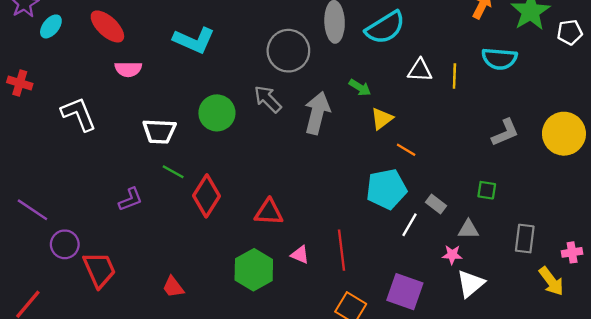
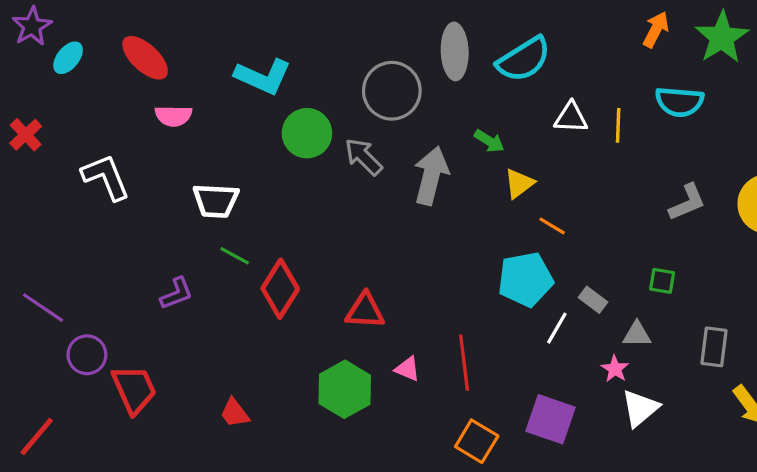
red cross: (20, 83) -> (26, 135), turned 30
green circle: (217, 113) -> (307, 133), moved
pink star: (452, 255) -> (615, 369), turned 30

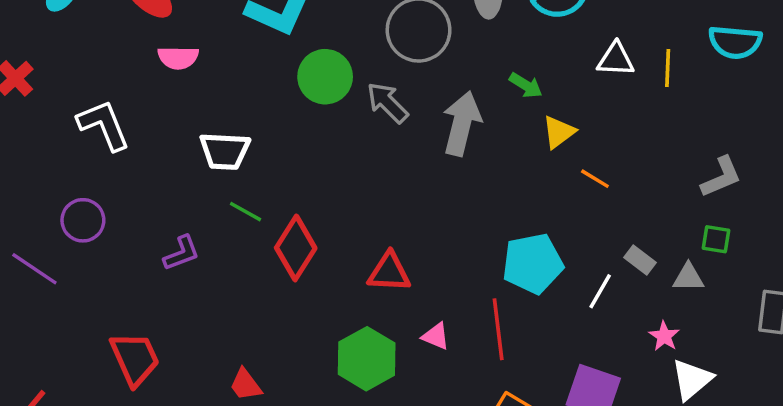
gray L-shape: (687, 202) -> (721, 177), moved
cyan pentagon: (525, 279) -> (533, 264), moved
gray triangle: (637, 334) -> (688, 277), moved
purple circle: (87, 355) -> (83, 220), moved

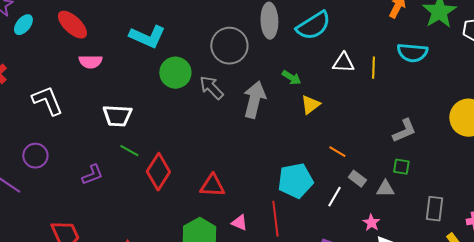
orange line: (595, 179) -> (337, 152), moved

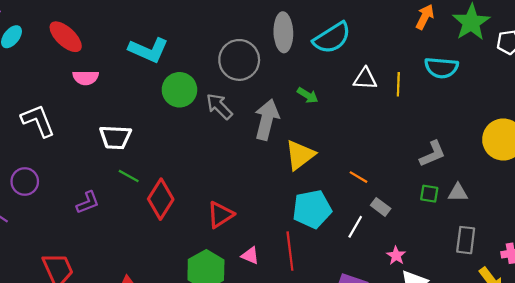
yellow triangle: (310, 105) -> (300, 155), moved, size x1.4
red triangle: (212, 186) -> (220, 215), turned -36
gray triangle: (385, 189) -> (458, 193), moved

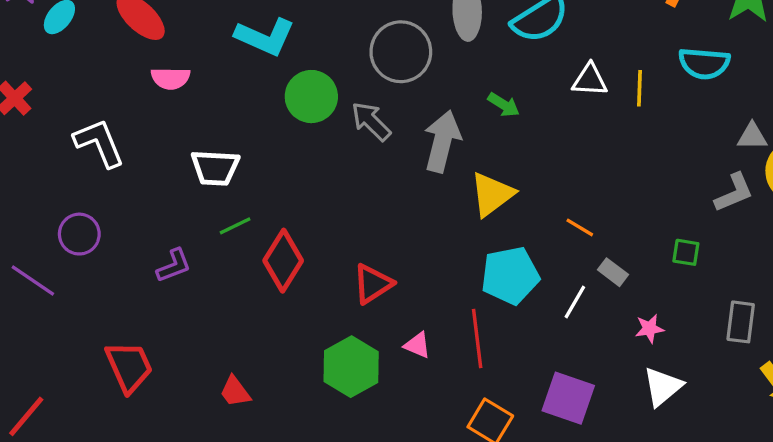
gray L-shape: (433, 154) -> (734, 193), moved
green line: (129, 176) -> (235, 226), turned -55
gray triangle: (458, 193) -> (752, 136), moved
pink star: (396, 256) -> (649, 329), moved, turned 30

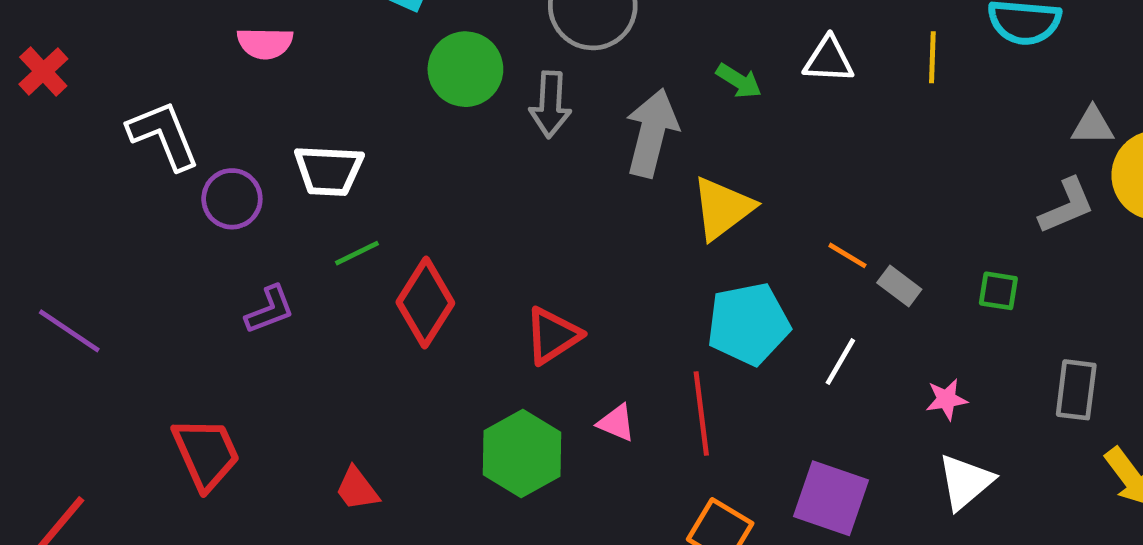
white triangle: (590, 80) -> (829, 60), moved
gray arrow: (371, 121) -> (550, 105), turned -132
purple circle: (79, 234) -> (232, 199), moved
gray rectangle: (613, 272) -> (899, 286), moved

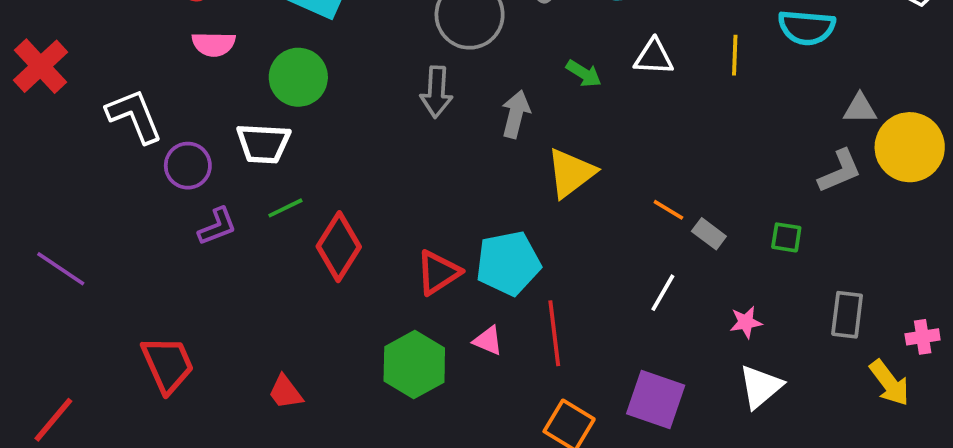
green circle: (465, 69) -> (298, 77), moved
red cross: (43, 71) -> (41, 66), size x1.4
gray arrow: (652, 133) -> (516, 114), size x0.7
purple L-shape: (270, 310) -> (217, 226), moved
cyan pentagon: (748, 324) -> (508, 263), moved

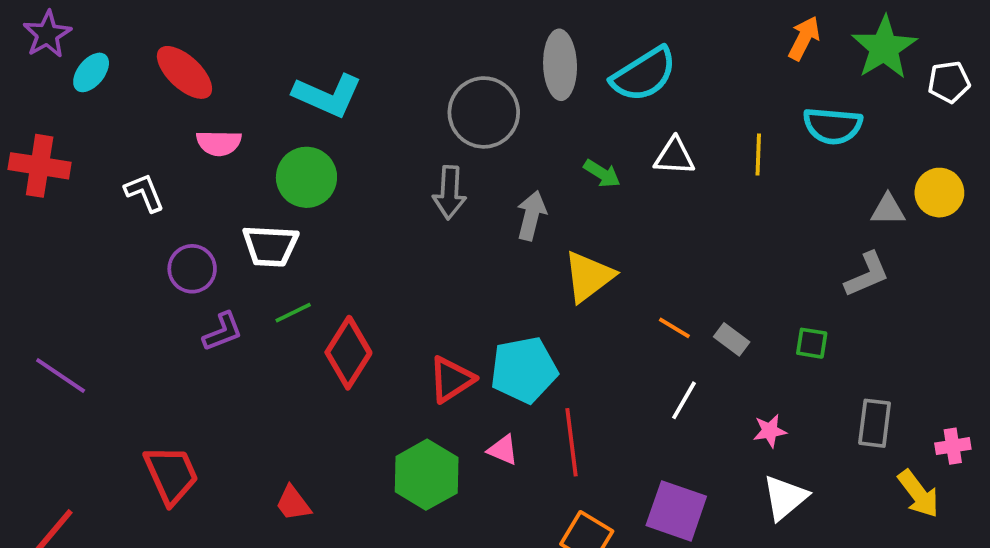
red cross: (41, 66) -> (40, 166), turned -38
white L-shape: (134, 116) -> (144, 193), moved, size x0.7
yellow circle: (910, 147) -> (939, 193), moved, size x0.7
orange line: (668, 210) -> (674, 328), moved

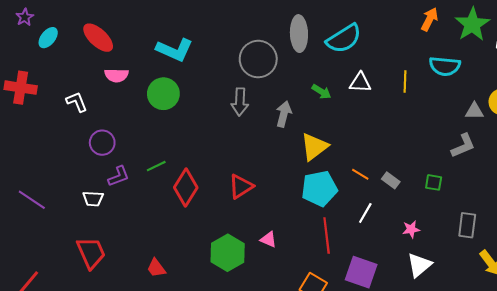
purple star: (47, 34) -> (25, 17), size x0.7
white trapezoid: (270, 246) -> (93, 199), moved, size x0.7
cyan pentagon: (524, 370) -> (319, 189), moved
red triangle: (451, 379) -> (241, 186), moved
red line: (571, 442) -> (327, 235), moved

